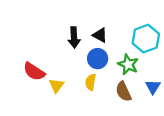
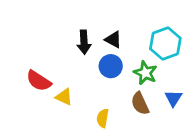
yellow semicircle: (91, 82) -> (103, 118), moved
yellow triangle: (56, 86) -> (64, 97), turned -42

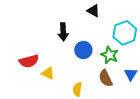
black triangle: (113, 39) -> (93, 11), moved
red semicircle: (39, 81) -> (29, 61), turned -48

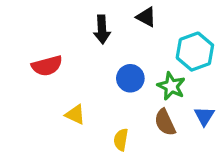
black arrow: (63, 32) -> (102, 29), moved
red semicircle: (29, 61) -> (47, 66), moved

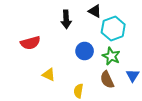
cyan hexagon: (195, 52) -> (113, 29), moved

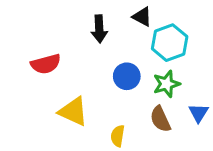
green star: (111, 56) -> (166, 84), turned 30
yellow triangle: (49, 75) -> (73, 111), size x1.5

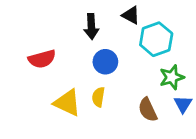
blue circle: (127, 76) -> (105, 62), moved
green star: (166, 84) -> (172, 77), moved
yellow semicircle: (118, 136) -> (98, 97), moved

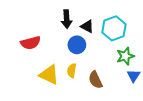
black triangle: (131, 15) -> (87, 26), moved
brown semicircle: (148, 110) -> (95, 80), moved

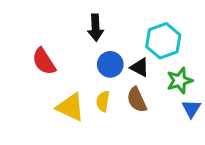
black triangle: (87, 26) -> (140, 67), moved
red semicircle: (31, 43) -> (44, 61), turned 72
brown semicircle: (95, 80) -> (137, 100), moved

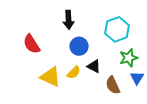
black triangle: (140, 67) -> (94, 66), moved
brown semicircle: (137, 100) -> (113, 85), moved
yellow semicircle: (103, 101) -> (74, 73), turned -144

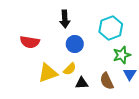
red semicircle: (32, 44) -> (30, 42), turned -48
black triangle: (94, 66) -> (82, 83), moved, turned -32
yellow triangle: (51, 77) -> (48, 73), turned -45

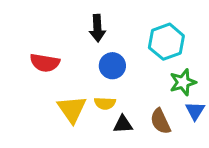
yellow semicircle: (70, 69) -> (105, 103), turned 48
yellow triangle: (48, 73) -> (72, 109), turned -45

